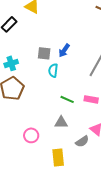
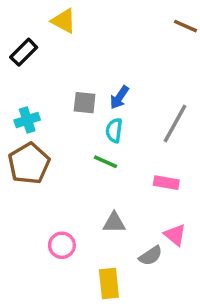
cyan semicircle: (53, 70) -> (114, 130), moved
green line: (67, 99) -> (105, 162), moved

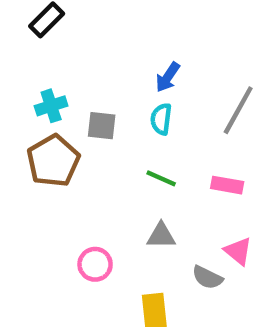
gray square: (85, 103) -> (102, 126), moved
green line: (105, 162) -> (161, 178), moved
gray semicircle: (151, 256) -> (207, 278), turned 60

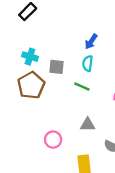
cyan cross: (51, 106) -> (30, 57), turned 35
green line: (161, 178) -> (82, 87), moved

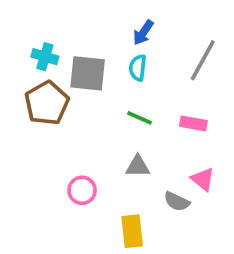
gray square: (56, 67) -> (88, 73), size x1.5
green line: (82, 87) -> (140, 118), moved

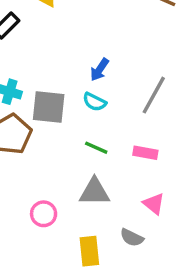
cyan semicircle: (138, 68) -> (94, 102), turned -70
gray triangle: (138, 166) -> (94, 192), size x1.4
gray semicircle: (177, 201) -> (132, 238), moved

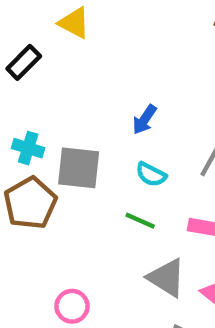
cyan semicircle: (94, 102) -> (151, 174), moved
gray triangle: (94, 192) -> (167, 278), moved, turned 32

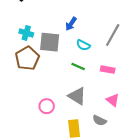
blue arrow: (145, 120) -> (71, 24), moved
gray triangle: (167, 278) -> (77, 96), moved

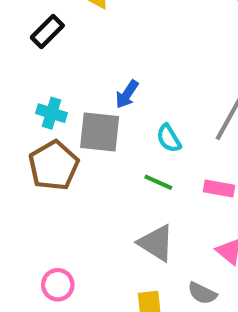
blue arrow: (71, 24) -> (127, 94), moved
cyan semicircle: (83, 45) -> (169, 138), turned 32
pink circle: (47, 106) -> (58, 285), moved

